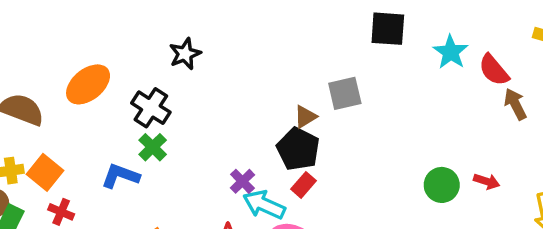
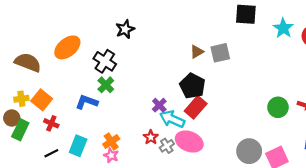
brown triangle: (305, 117) -> (197, 52), moved
red rectangle: (303, 185) -> (196, 107), size x1.5

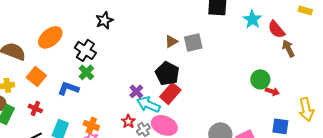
orange square: (42, 100) -> (36, 76), moved
green circle: (278, 107) -> (260, 79), moved
orange cross: (111, 142) -> (91, 125), turned -35

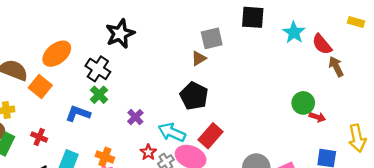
black star: (104, 20) -> (120, 34), size x1.4
gray square: (193, 42) -> (212, 38), moved
orange square: (36, 76) -> (40, 87), moved
purple cross: (136, 91) -> (135, 117), moved
red rectangle: (170, 93) -> (210, 136), moved

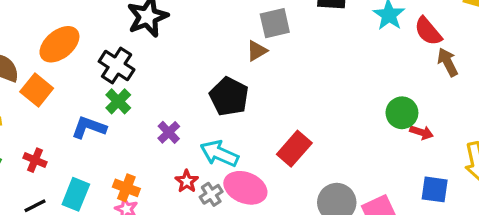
black pentagon: (194, 96) -> (229, 96), moved
red rectangle: (210, 136) -> (294, 149), moved

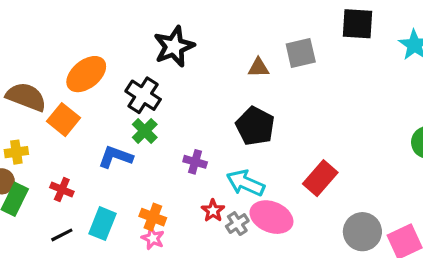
brown triangle: (257, 51) -> (258, 68), moved, turned 30
purple cross: (169, 132) -> (195, 162), turned -30

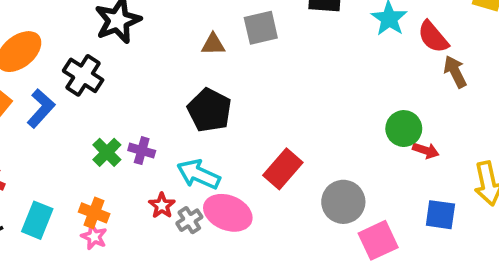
green cross: (145, 131) -> (107, 152), moved
blue L-shape: (115, 157) -> (41, 108), moved, turned 112
gray circle: (362, 232) -> (343, 202), moved

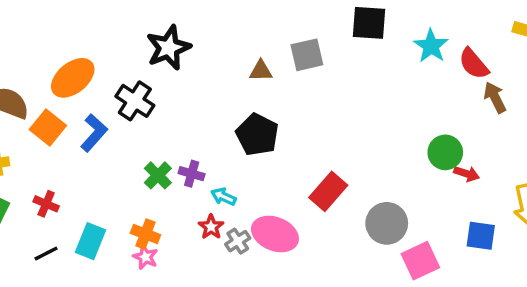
cyan arrow: (199, 174) -> (224, 197), moved, size x0.6

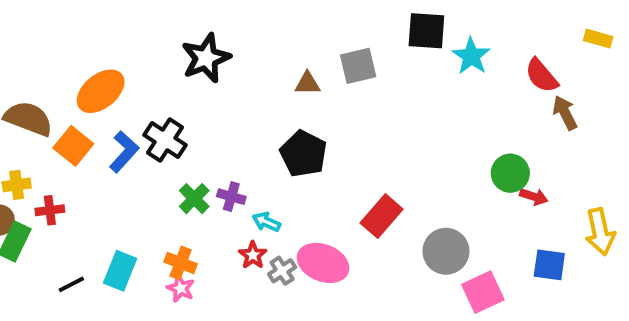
cyan star: (431, 46) -> (471, 56), moved
black cross: (135, 101) -> (165, 140), moved
red cross: (46, 204) -> (50, 210), moved, turned -30

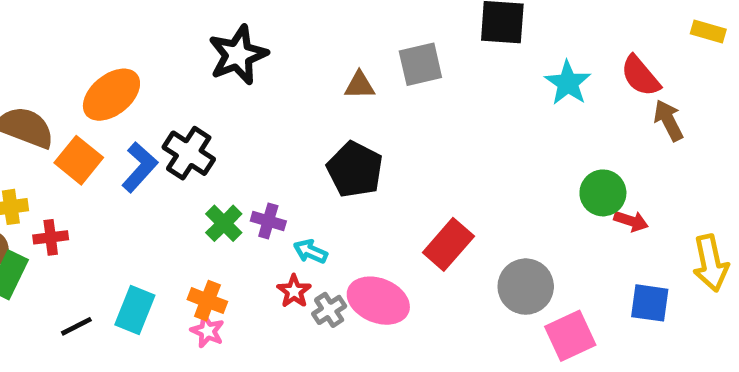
cyan star: (471, 56) -> (568, 83), moved

